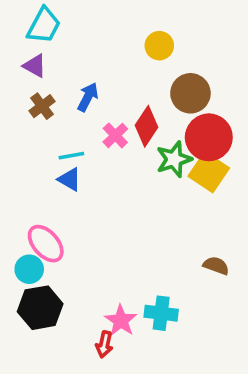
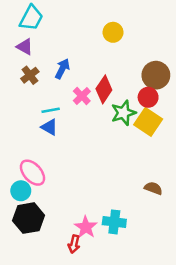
brown circle: (190, 93) -> (156, 75), moved
red circle: (209, 137) -> (148, 97), size x0.6

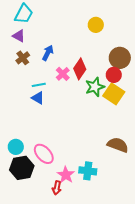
yellow circle: (113, 32) -> (96, 25), moved
pink ellipse: (32, 173) -> (44, 154), moved
brown semicircle: (153, 188) -> (118, 145), size x1.5

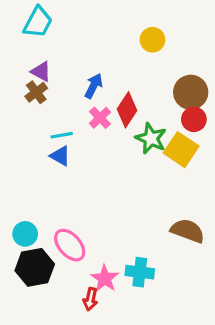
purple triangle: (19, 36) -> (41, 72), moved
blue arrow: (48, 53) -> (94, 86), moved
red circle: (114, 75) -> (194, 119), moved
green star: (95, 87) -> (151, 138), turned -30

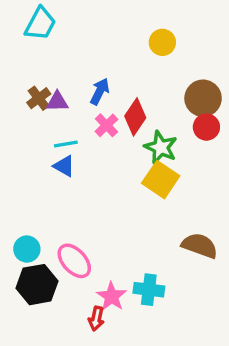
purple triangle: (41, 72) -> (57, 102), moved, turned -30
yellow square: (181, 150) -> (161, 180), moved

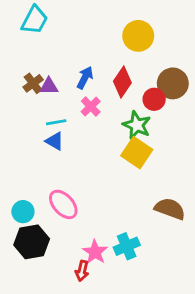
yellow circle: (162, 42) -> (138, 36), size x1.4
red diamond: (135, 117) -> (122, 82), moved
red circle: (206, 127) -> (154, 99), moved
pink ellipse: (74, 261) -> (63, 204), moved
cyan cross: (149, 290) -> (127, 246), turned -30

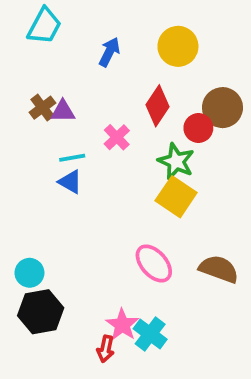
blue arrow: (85, 78) -> (109, 52), moved
pink ellipse: (63, 204) -> (154, 263), moved
cyan cross: (127, 246) -> (150, 334), moved, turned -30

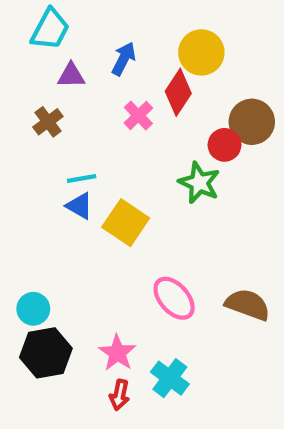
red diamond: (158, 106) -> (178, 92), moved
purple triangle: (63, 111) -> (71, 76), moved
pink cross: (117, 137) -> (138, 115), moved
yellow square: (176, 197) -> (126, 223), moved
pink star: (122, 325) -> (117, 353), moved

